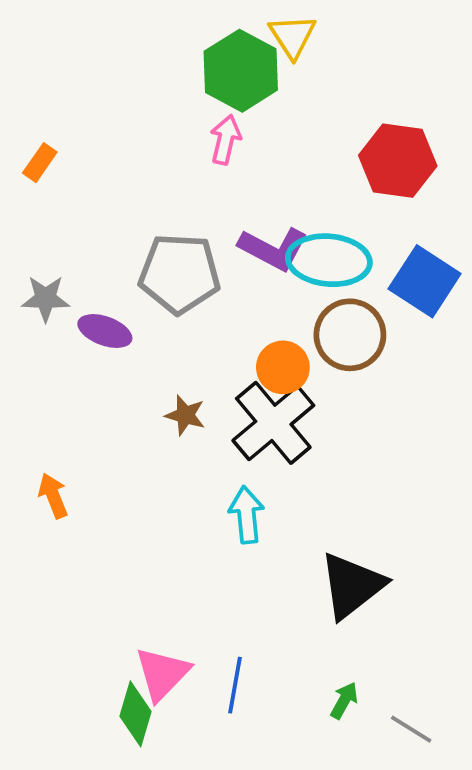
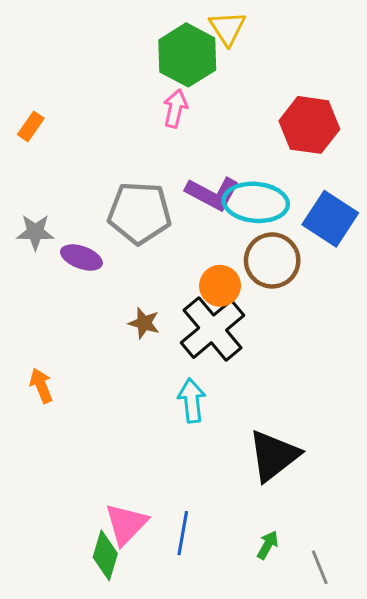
gray line: (411, 729) -> (320, 567), turned 36

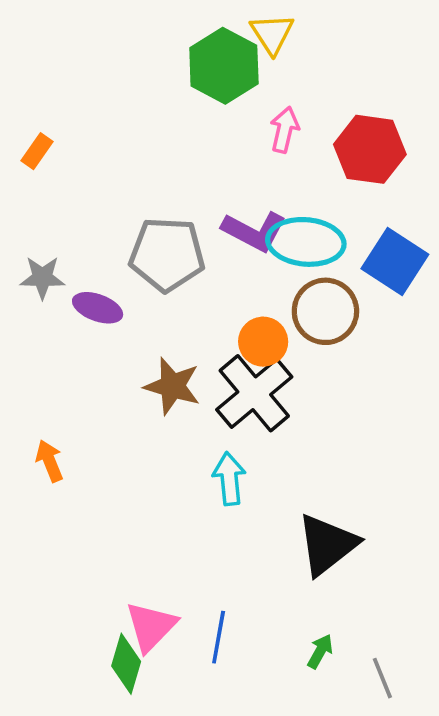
pink arrow: (175, 109) -> (284, 130), moved
brown star: (144, 323) -> (172, 386), size x1.5

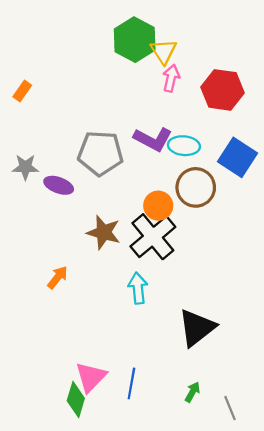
yellow triangle: (272, 34) -> (164, 51), moved
cyan ellipse: (306, 242) -> (184, 146), size x0.7
orange arrow: (49, 461) -> (58, 277), moved, turned 60

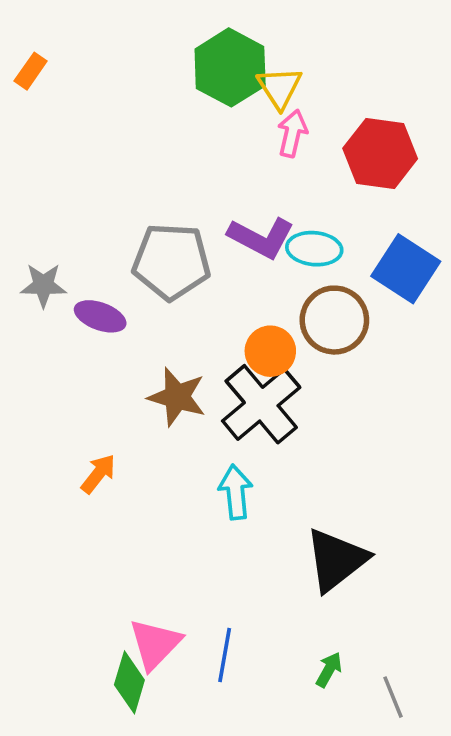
orange rectangle: (22, 91) -> (31, 71), moved

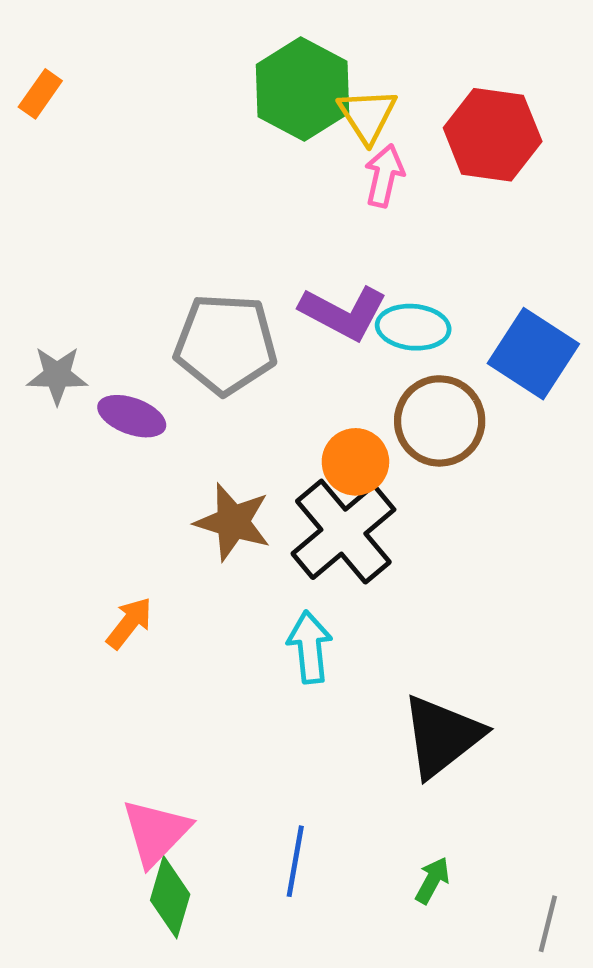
red hexagon: (380, 153) -> (493, 135), moved
pink triangle: (155, 644) -> (156, 832), moved
gray line: (393, 697) -> (548, 924), moved, turned 36

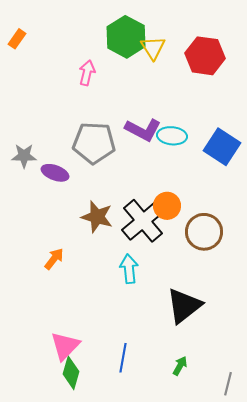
pink arrow: (384, 176) -> (87, 73), moved
brown circle: (440, 421) -> (204, 232), moved
orange circle: (355, 462) -> (167, 206), moved

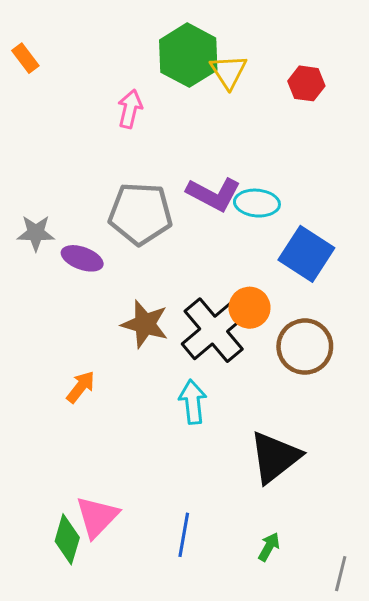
orange rectangle: (17, 39) -> (25, 58), turned -72
red hexagon: (205, 56) -> (306, 83), size x0.6
blue square: (222, 147) -> (306, 254), moved
green diamond: (71, 373) -> (67, 539), moved

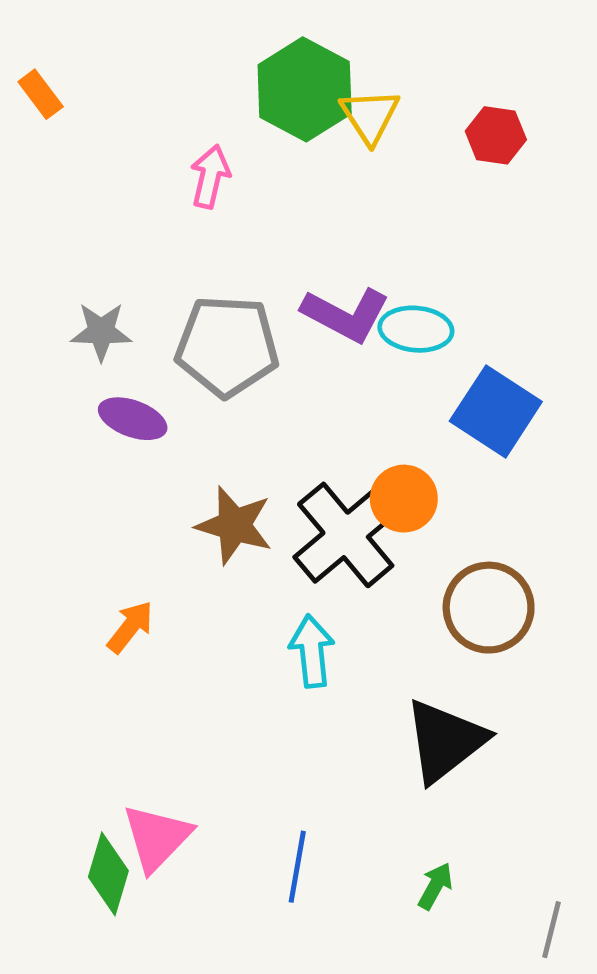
gray star: (36, 233) -> (101, 332), moved
brown circle: (305, 347) -> (489, 608), moved

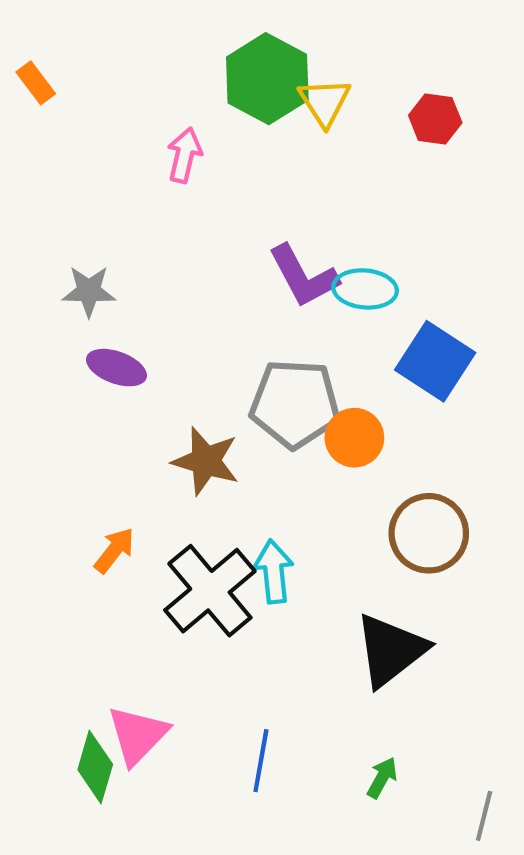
purple L-shape: (346, 315) -> (303, 276), turned 34
gray pentagon: (227, 346) -> (295, 404), moved
black cross: (346, 535) -> (210, 591), moved

